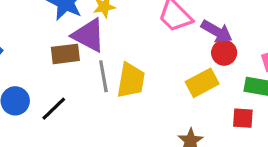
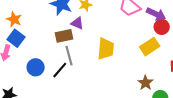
purple triangle: (89, 35) -> (77, 23), size x0.6
gray line: (103, 76) -> (69, 56), moved

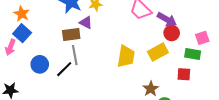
yellow trapezoid: (106, 49) -> (126, 56), moved

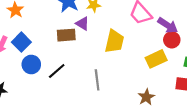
blue square: (22, 33) -> (21, 42), moved
gray line: (75, 55) -> (97, 80), moved
yellow trapezoid: (126, 56) -> (114, 41), moved

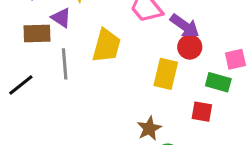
yellow rectangle: (156, 59) -> (166, 74), turned -54
gray line: (97, 80) -> (65, 64), moved

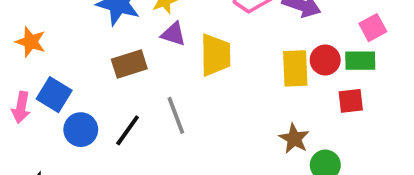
purple triangle: (61, 18) -> (173, 34), moved
red circle: (190, 47) -> (325, 60), moved
gray line: (65, 64) -> (176, 115), moved

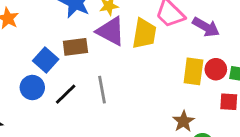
purple triangle: (173, 34) -> (111, 31), size x1.6
yellow trapezoid: (215, 55) -> (144, 34), moved
blue square: (54, 95) -> (46, 60), moved

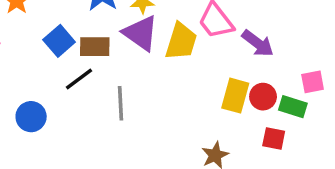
blue square: (46, 60) -> (59, 41), moved
blue circle: (32, 88) -> (31, 117), moved
black line: (66, 94) -> (79, 79), moved

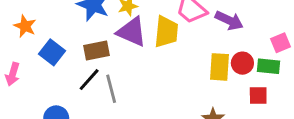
blue square: (59, 41) -> (52, 52), moved
gray line: (121, 103) -> (111, 89), moved

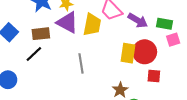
red circle: (242, 63) -> (145, 52), size x1.5
green rectangle: (268, 66) -> (165, 24), moved
gray line: (111, 89) -> (81, 63), moved

